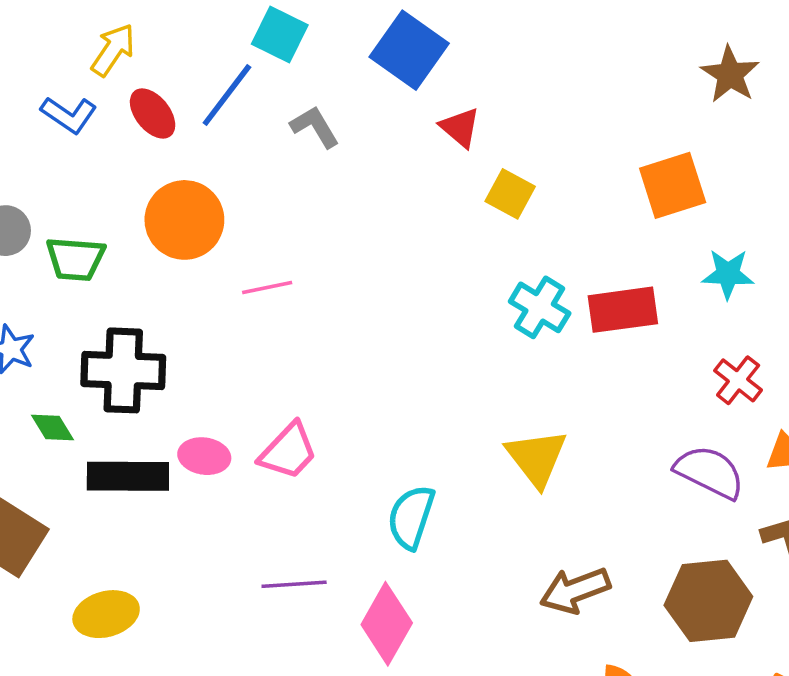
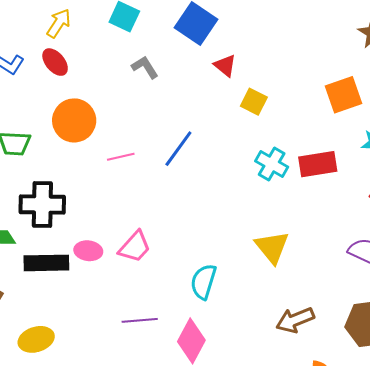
yellow arrow: (113, 50) -> (59, 23), moved
blue line: (227, 95) -> (178, 149), moved

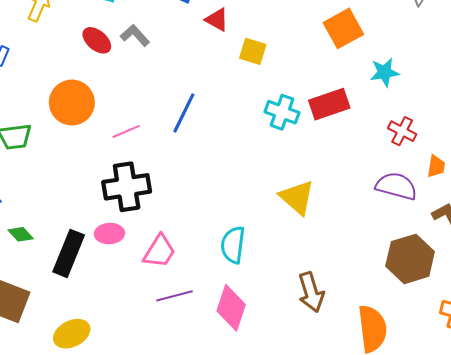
red ellipse: (55, 62) -> (97, 40), moved
black cross: (42, 205) -> (127, 187), moved
pink trapezoid: (135, 247) -> (159, 251), moved
black rectangle: (46, 263) -> (69, 253), turned -57
brown arrow: (295, 320) -> (311, 292), moved, turned -75

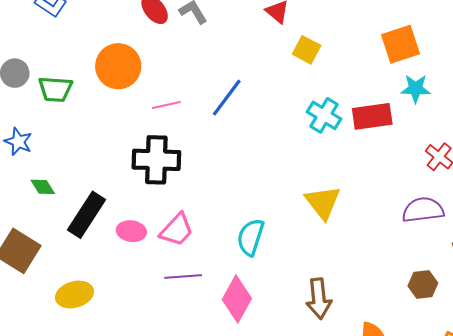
cyan star: (385, 72) -> (416, 89), moved
purple semicircle: (396, 186) -> (423, 210), turned -33
pink ellipse: (109, 234) -> (131, 231), moved
brown hexagon: (410, 259) -> (423, 284), size x0.6

